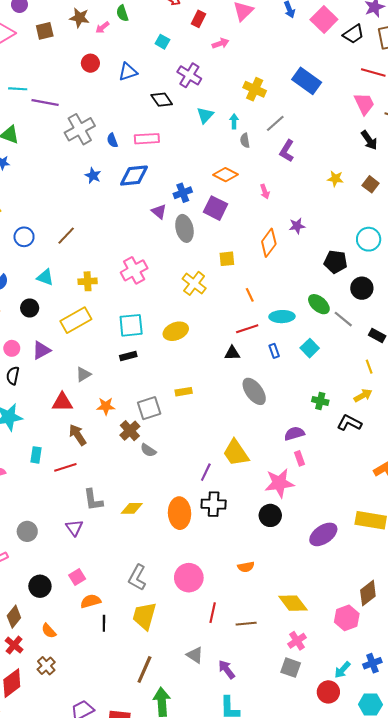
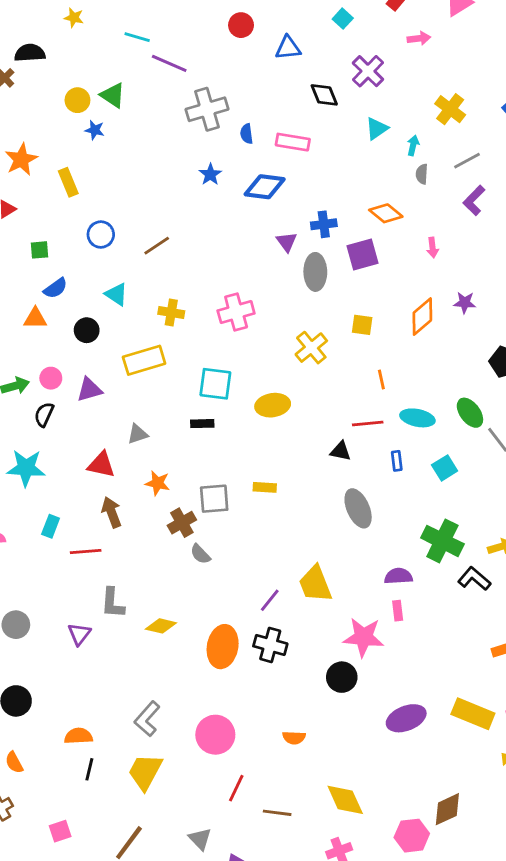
purple square: (216, 208) -> (362, 254), turned 35
green cross: (320, 401) -> (442, 541), size x1.8
pink square: (77, 577) -> (60, 831), moved

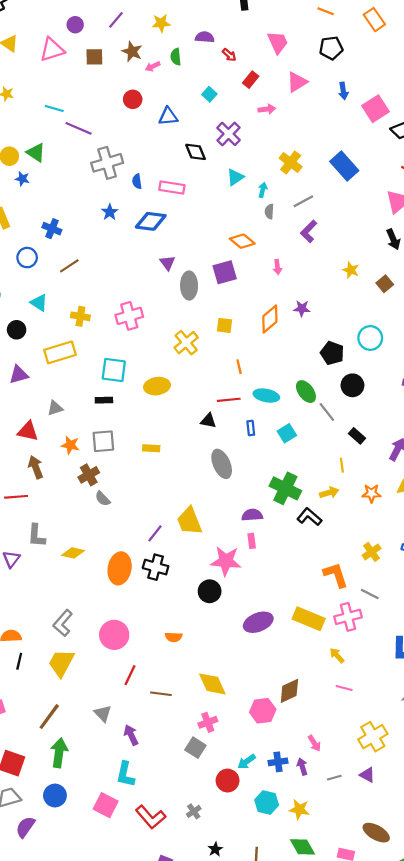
blue cross: (324, 224) -> (52, 229), moved, turned 30
gray square: (214, 499) -> (103, 441), moved

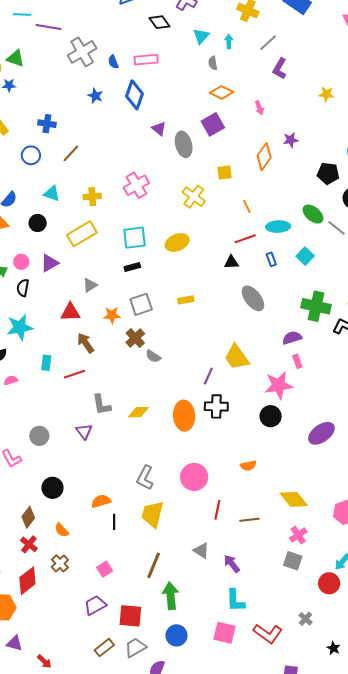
gray semicircle: (269, 211) -> (213, 63), moved
blue diamond: (151, 221) -> (135, 95), turned -64

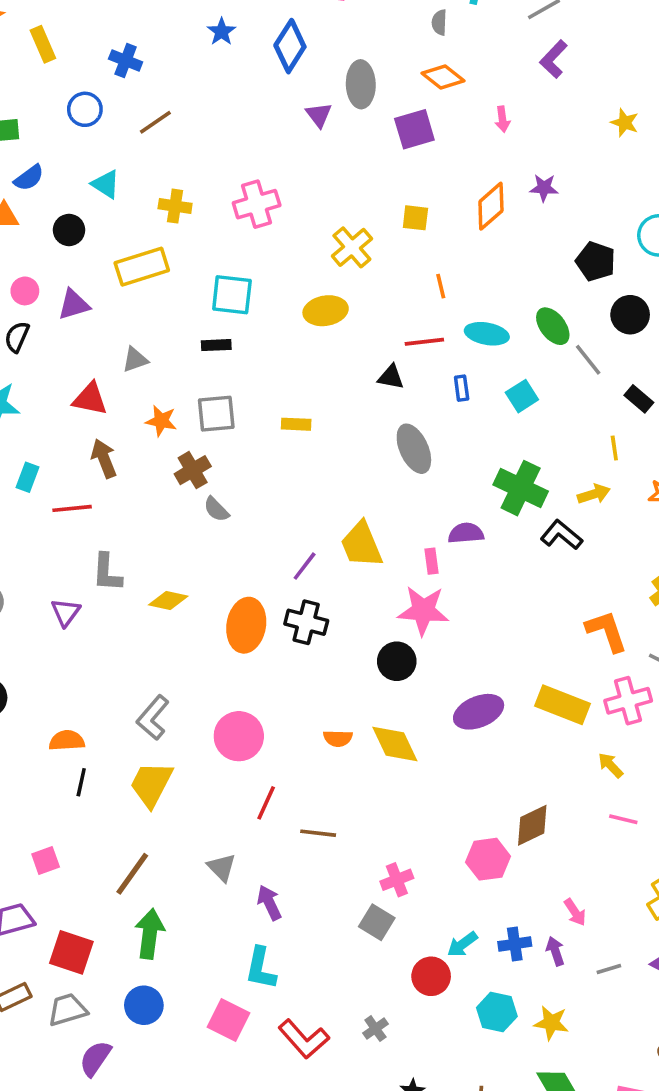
gray ellipse: (184, 144) -> (361, 84), moved
yellow ellipse: (177, 242) -> (326, 311), moved
pink rectangle: (297, 361) -> (432, 561), moved
yellow diamond: (294, 499) -> (395, 744), moved

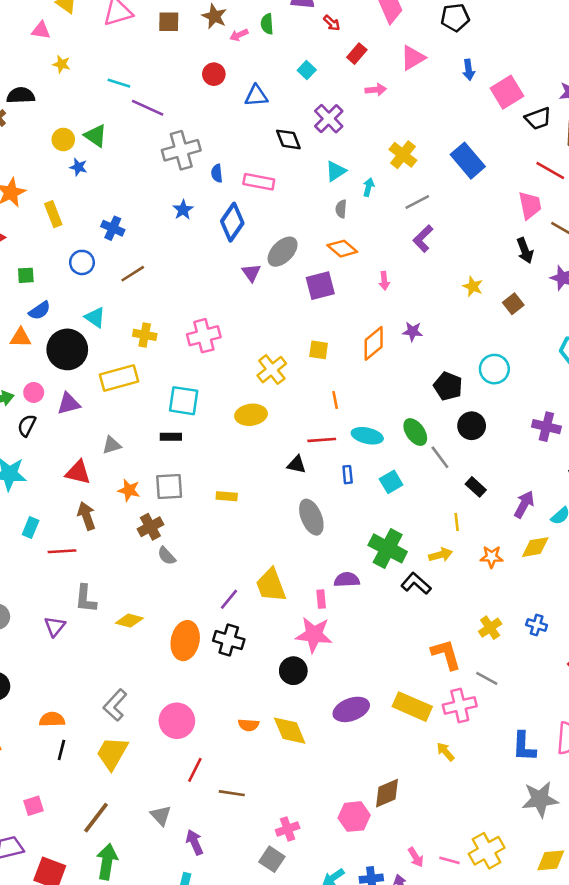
gray ellipse: (361, 84) -> (283, 252), turned 44
black circle: (69, 230) -> (67, 349), size x1.8
pink line: (623, 819) -> (449, 860), moved

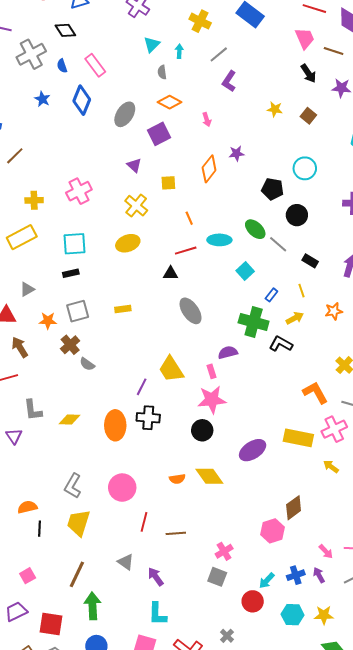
black diamond: (288, 139) -> (65, 30), moved
pink rectangle: (259, 182) -> (95, 65), turned 55
purple triangle: (251, 273) -> (134, 165), moved
blue rectangle: (348, 475) -> (271, 295), moved, turned 56

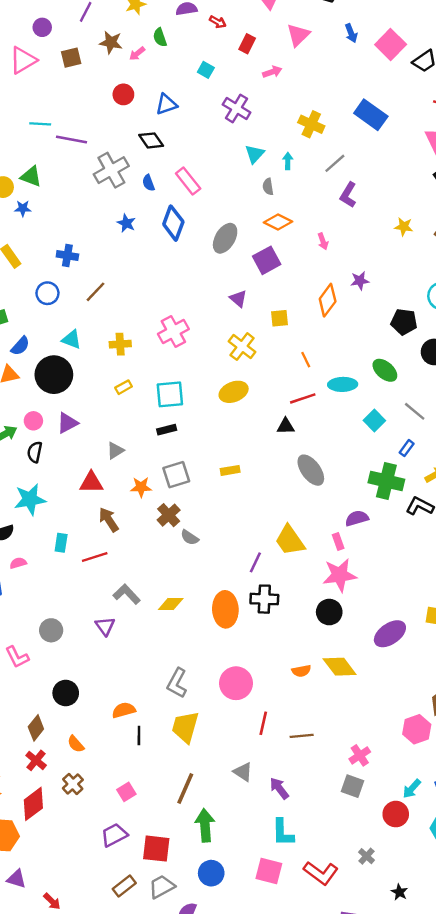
yellow rectangle: (22, 237) -> (124, 387), moved, size x0.5
gray line: (278, 244) -> (415, 411), moved
gray L-shape: (33, 410) -> (127, 594), turned 145

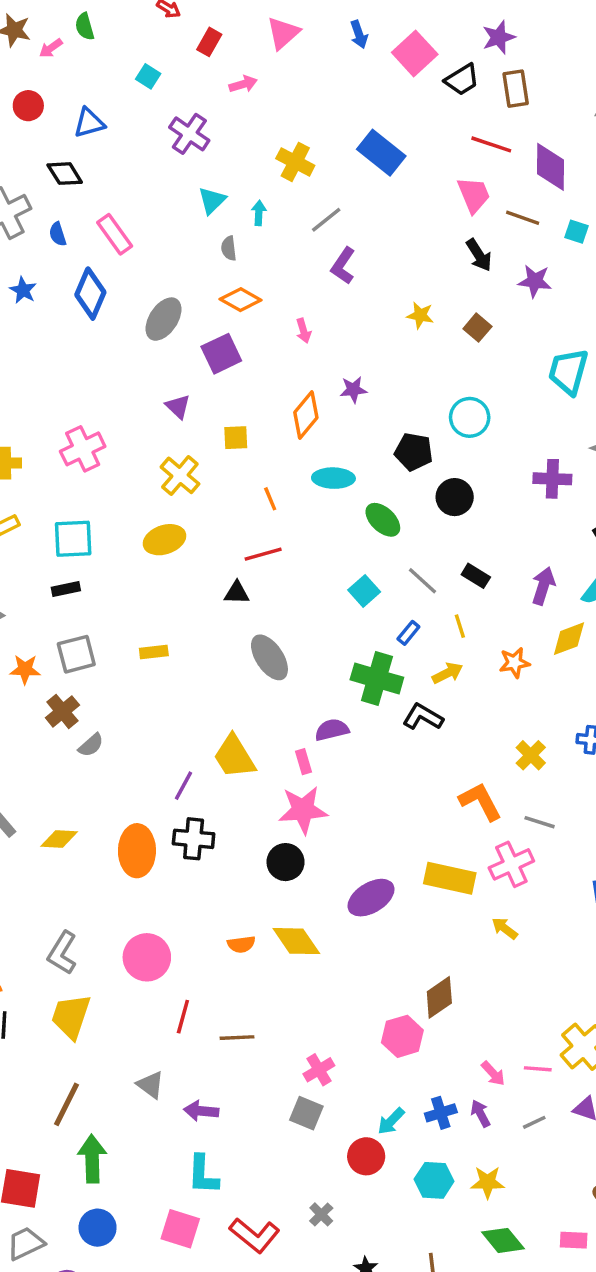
cyan ellipse: (343, 384) -> (333, 478), moved
gray semicircle: (190, 537) -> (91, 745), turned -78
purple arrow: (279, 788) -> (201, 1111), turned -50

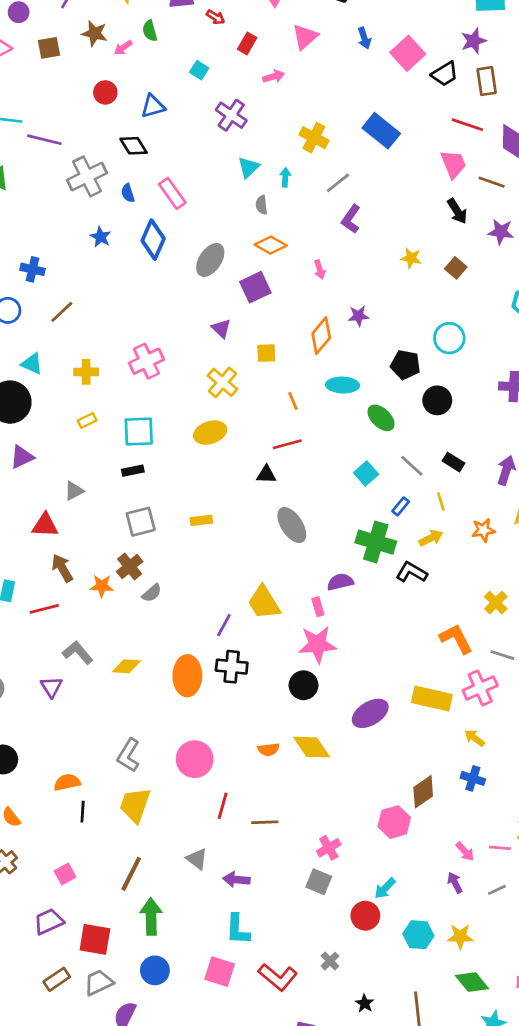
orange star: (25, 669) -> (102, 586), moved
blue cross: (441, 1113) -> (473, 778), moved, turned 35

